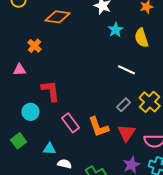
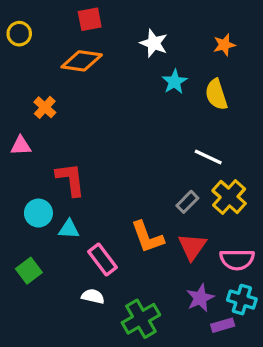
white line: (127, 70) -> (208, 157), moved
pink rectangle: (71, 123) -> (103, 259), moved
green square: (19, 141) -> (29, 271), moved
cyan triangle: (50, 149) -> (69, 229), moved

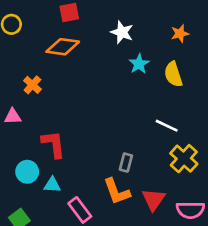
gray rectangle: (187, 202) -> (126, 163), moved, turned -30

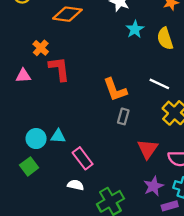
red L-shape: (53, 144) -> (59, 69), moved
cyan circle: (27, 172) -> (36, 139), moved
orange L-shape: (117, 191) -> (115, 90), moved

